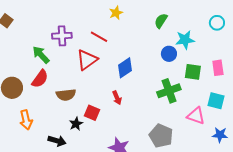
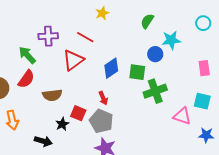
green square: (193, 72) -> (137, 72), moved
gray pentagon: (161, 136) -> (101, 121), moved

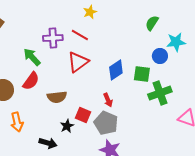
yellow star: (102, 13) -> (90, 12), moved
red line: (85, 37) -> (80, 35), moved

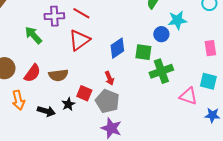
red semicircle: (31, 81) -> (32, 73), moved
black arrow: (48, 143) -> (46, 111), moved

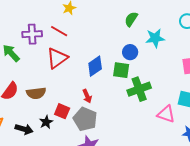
blue circle: (161, 34) -> (130, 52), moved

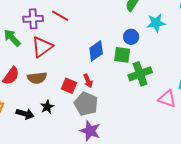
red triangle: (57, 58) -> (42, 47), moved
red square: (62, 111) -> (69, 86), moved

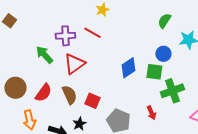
brown semicircle: (37, 78) -> (69, 95), turned -108
red arrow: (88, 81) -> (151, 113), moved
red square: (69, 86) -> (92, 101), moved

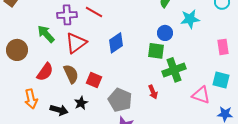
blue diamond: (128, 68) -> (116, 43), moved
brown circle: (15, 88) -> (17, 50), moved

